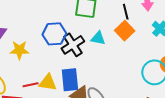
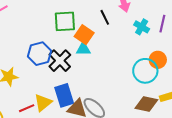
orange square: (125, 31) -> (84, 35), moved
yellow triangle: (48, 83) -> (43, 103), turned -36

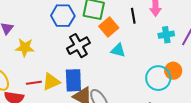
cyan cross: (142, 27) -> (166, 35), turned 35
cyan triangle: (83, 49) -> (118, 50), moved
blue hexagon: (39, 54) -> (63, 16), moved

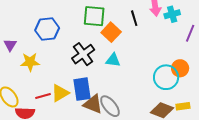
blue hexagon: (63, 16) -> (47, 29), moved
cyan cross: (166, 35) -> (172, 14), moved
cyan triangle: (118, 50) -> (113, 60), moved

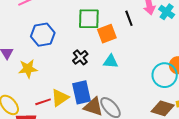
cyan cross: (172, 14) -> (167, 12), turned -35
orange square: (111, 32) -> (107, 34), turned 30
black cross: (83, 54) -> (80, 57), size x0.7

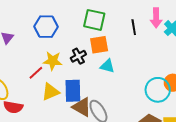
orange square: (107, 34) -> (99, 45), moved
yellow star: (28, 69) -> (53, 61), moved
red line: (43, 102) -> (36, 73), moved, turned -35

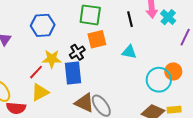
cyan triangle: (107, 66) -> (129, 52), moved
blue rectangle: (73, 91) -> (73, 73), moved
yellow triangle: (51, 92) -> (40, 92), moved

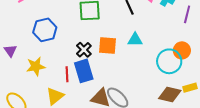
orange square: (97, 39) -> (108, 46), moved, turned 30
yellow star: (52, 59) -> (36, 66), moved
red line: (36, 72) -> (67, 74), moved, turned -35

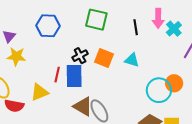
yellow star: (36, 66) -> (16, 57), moved

